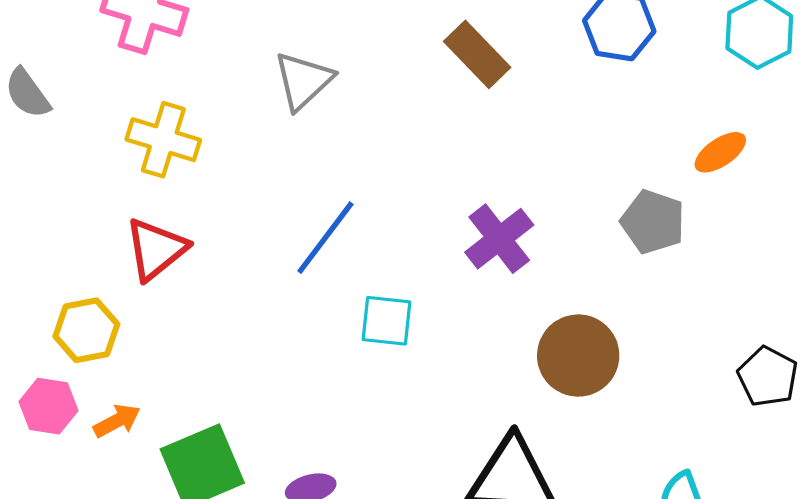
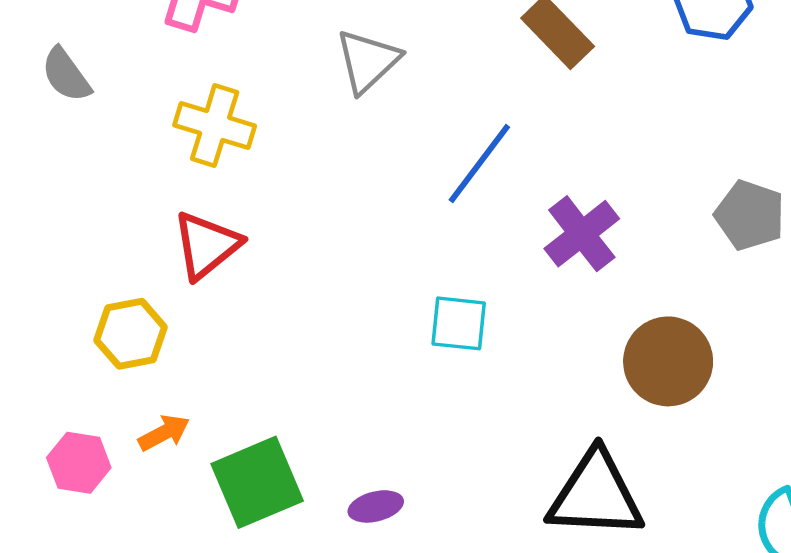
blue line: (325, 238) -> (479, 163), moved
pink hexagon: (48, 406) -> (79, 463), moved

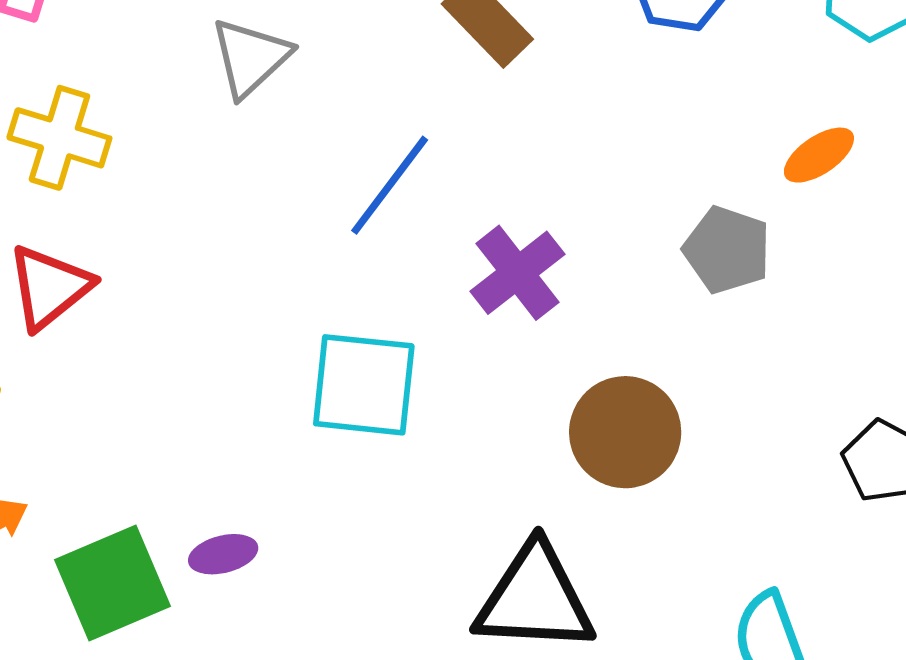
cyan square: (459, 323) -> (364, 385), size x1.5
purple ellipse: (376, 506) -> (223, 554), moved

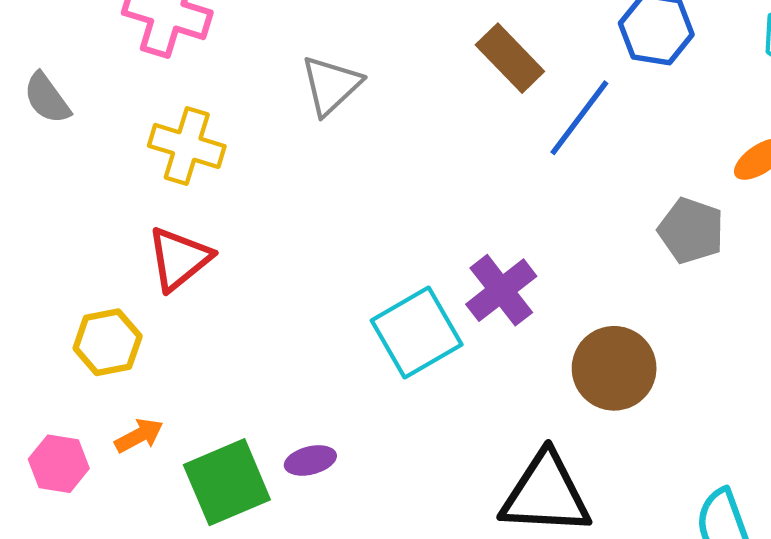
blue line: (390, 185) -> (579, 118), moved
purple cross: (517, 273) -> (501, 290), moved
cyan square: (364, 385) -> (417, 332), turned -36

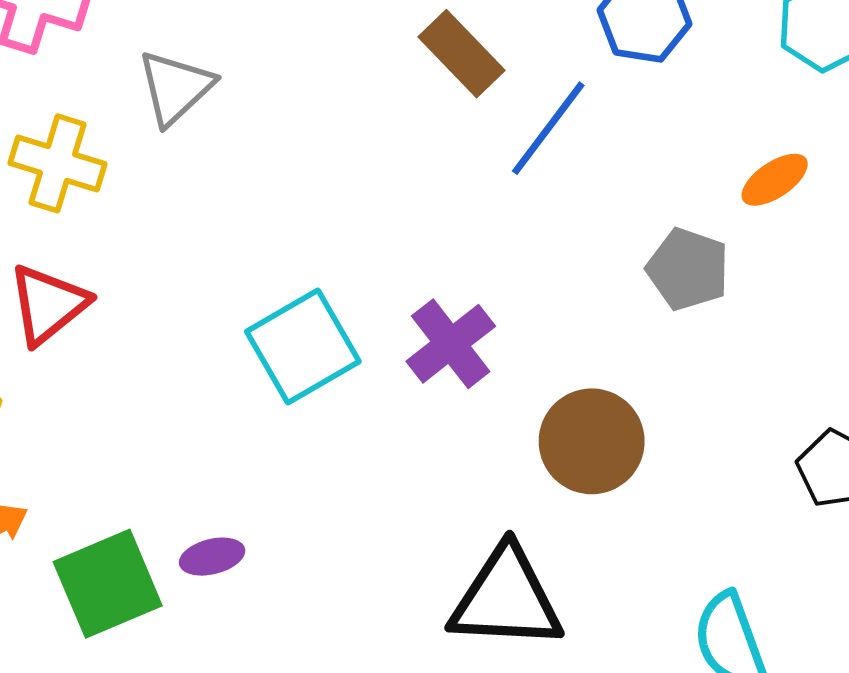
gray triangle: (331, 85) -> (175, 88), moved
cyan square: (417, 332) -> (303, 346), moved

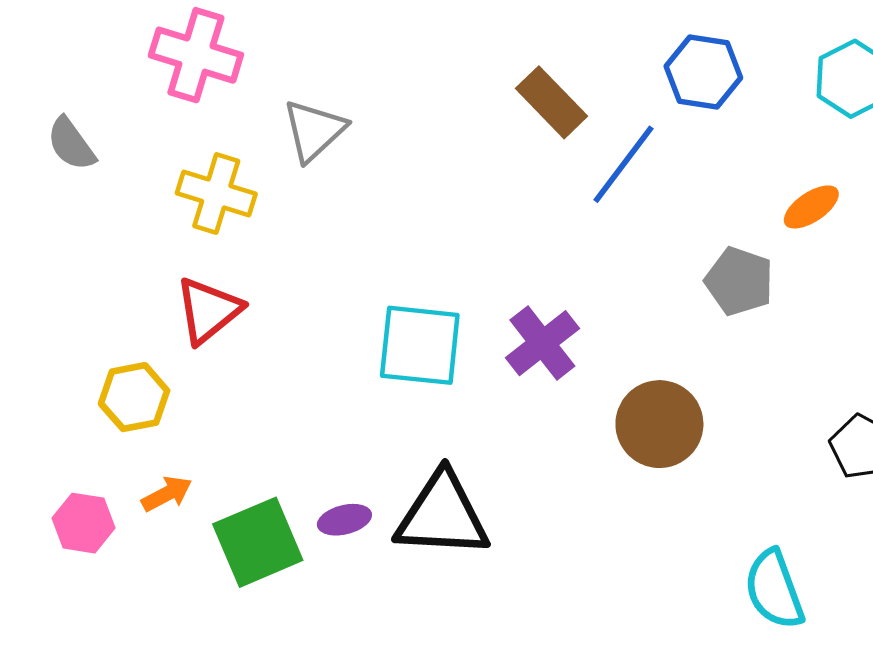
cyan square: (303, 346) -> (420, 345), turned 36
black triangle: (506, 599) -> (442, 515), moved

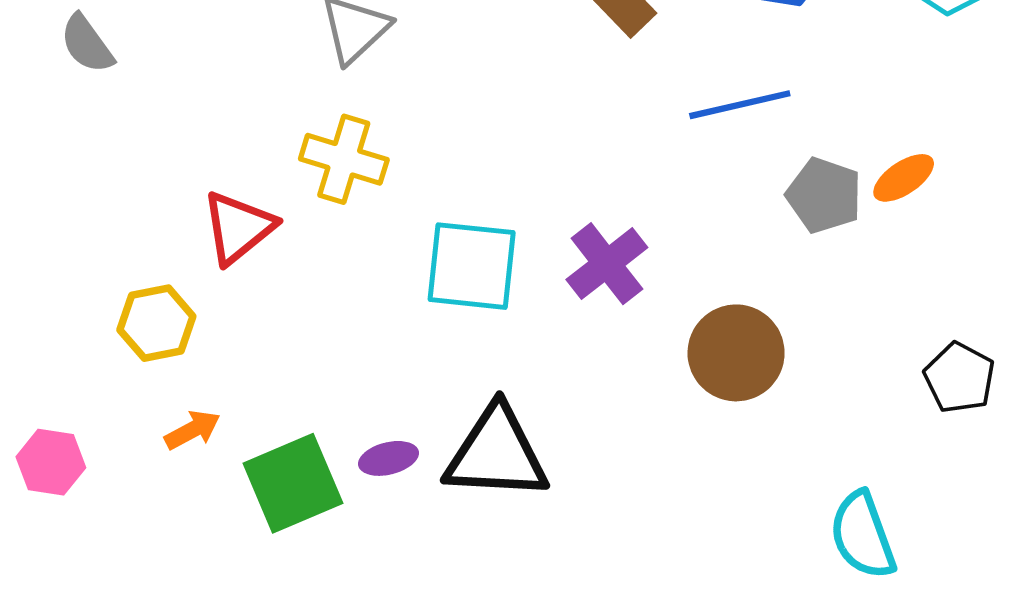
blue line: (623, 164) -> (740, 105), moved, turned 40
yellow cross: (216, 193) -> (344, 159), moved
orange ellipse: (811, 207) -> (904, 178), moved
pink hexagon: (83, 523) -> (51, 462), moved

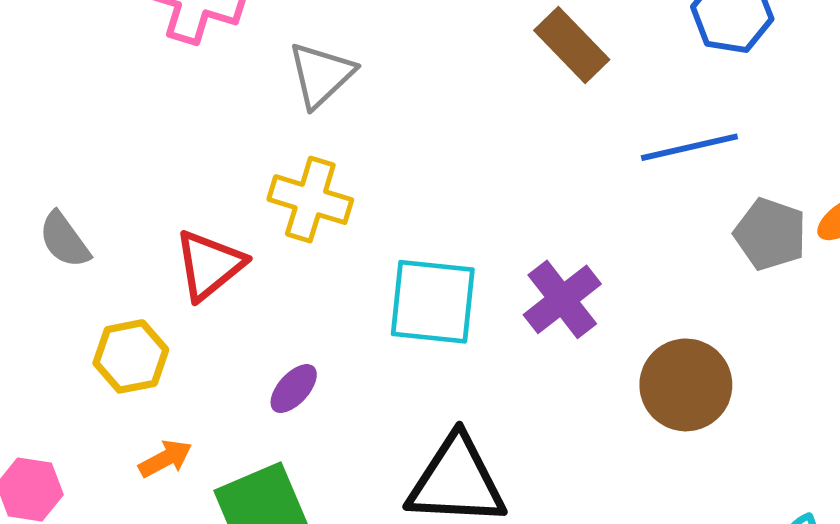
gray semicircle: (87, 44) -> (64, 240), moved
purple ellipse: (388, 458) -> (294, 389), moved, turned -34

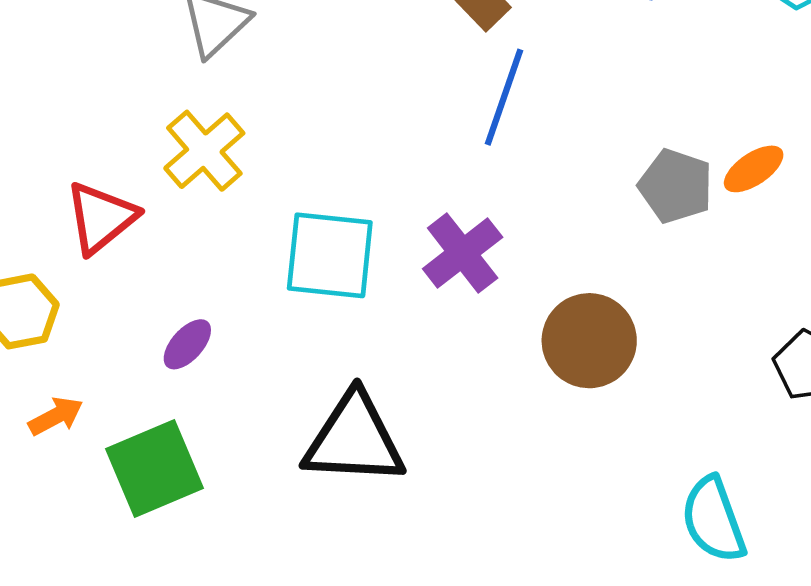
blue line: (689, 147) -> (504, 97), moved, turned -58
yellow cross: (310, 200) -> (204, 151), turned 32

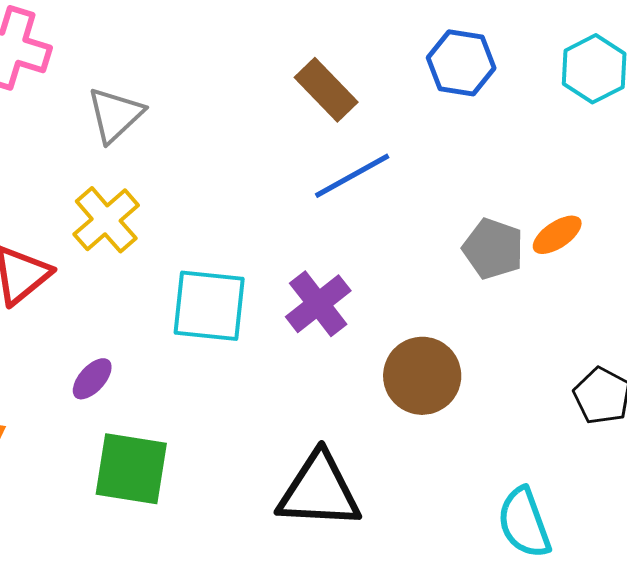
blue line: (504, 97) -> (352, 176), turned 42
black triangle: (354, 439) -> (319, 491), moved
green square: (154, 469) -> (131, 469), moved, turned 32

